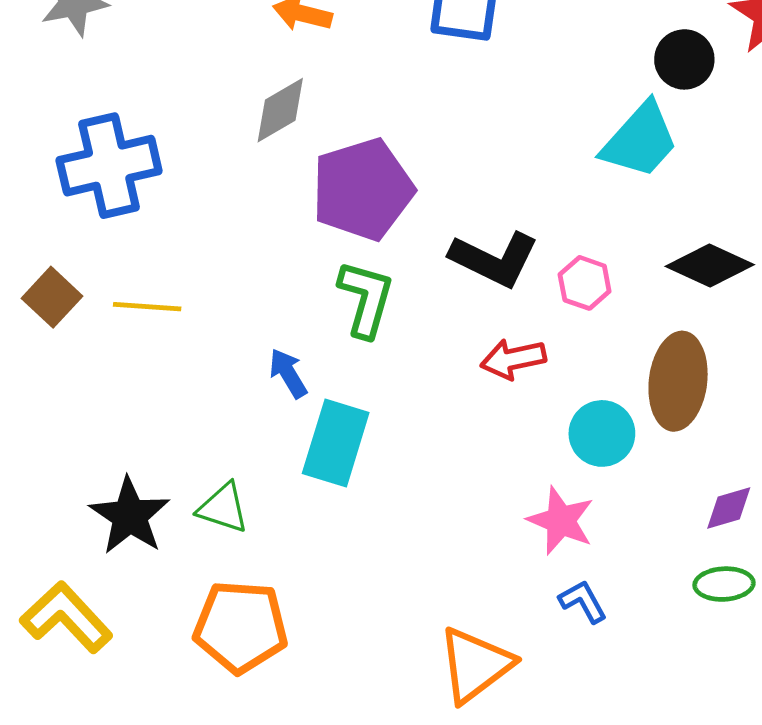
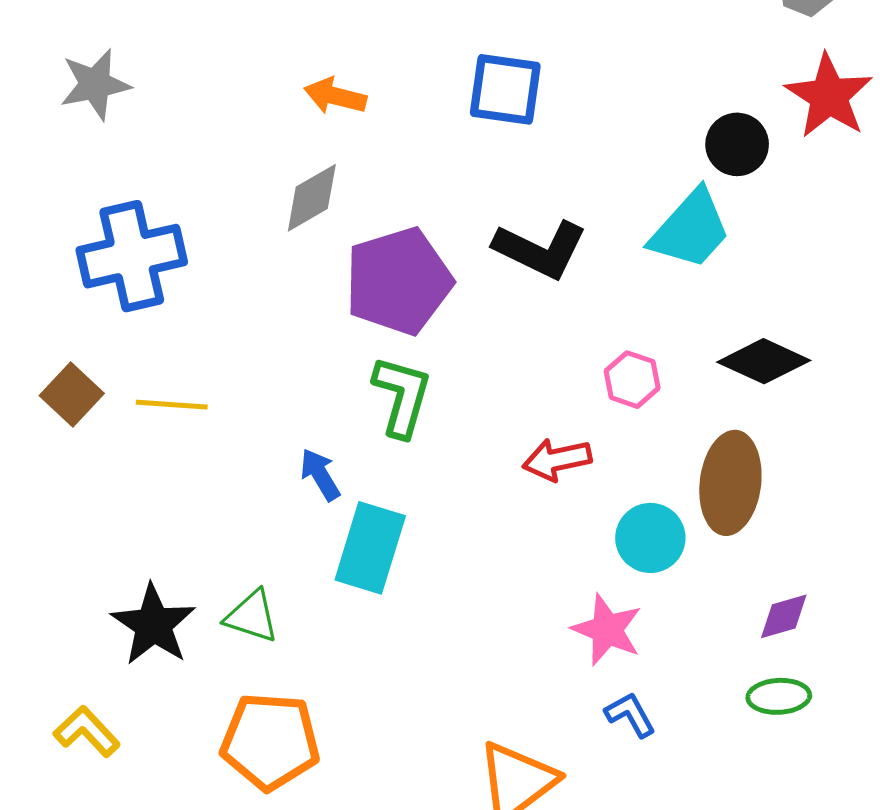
black L-shape: (494, 259) -> (540, 249), moved
yellow L-shape: (66, 617) -> (87, 731), size x0.7

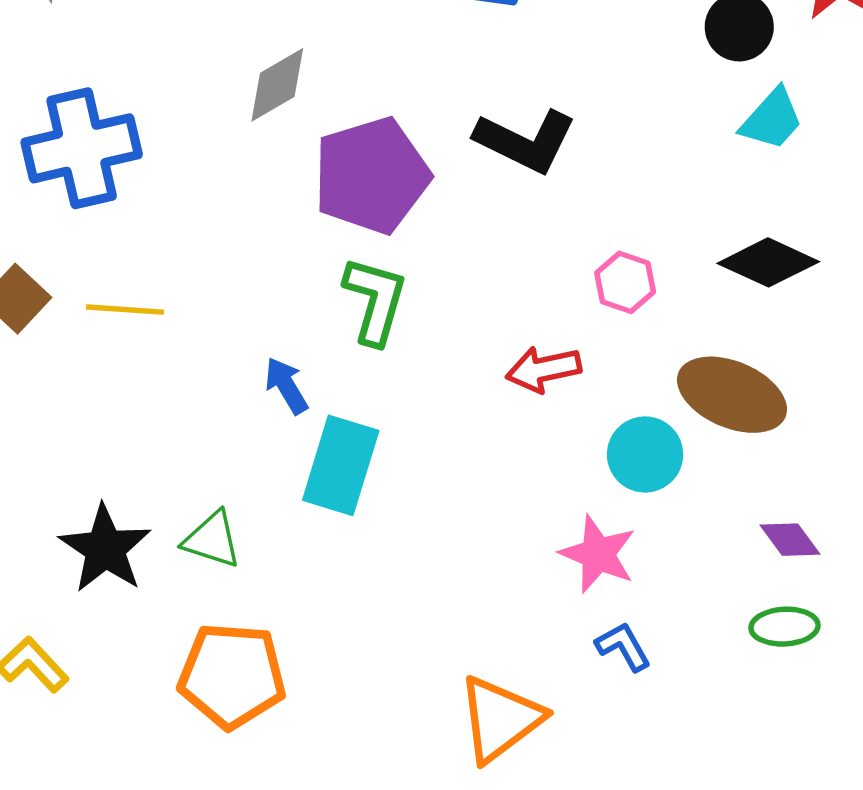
cyan trapezoid: (690, 229) -> (772, 119), moved, size x0.7
brown ellipse: (730, 483) -> (732, 395), turned -74
purple diamond: (784, 616) -> (790, 540), turned 70

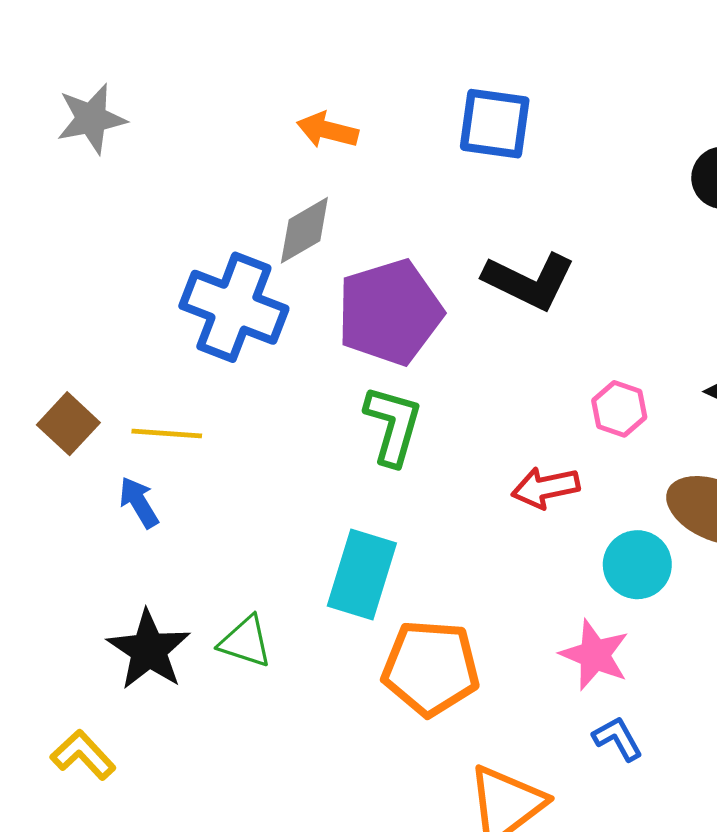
blue cross: (82, 148) -> (234, 307), moved, turned 34
blue arrow: (286, 386) -> (139, 502), moved
orange pentagon: (232, 676) -> (431, 668), moved

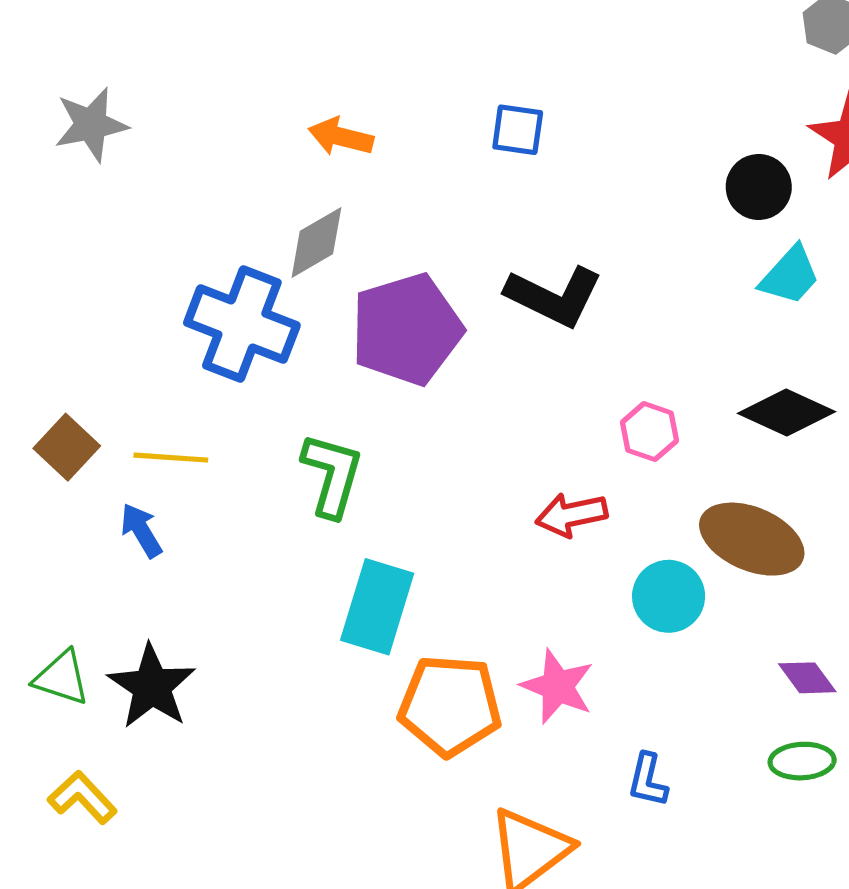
blue square: (495, 124) -> (518, 130), size x0.7
green L-shape: (393, 425) -> (332, 475), moved
green triangle: (245, 642) -> (62, 678), moved
pink star: (595, 655) -> (558, 686), moved
blue L-shape: (618, 738) -> (648, 780), turned -138

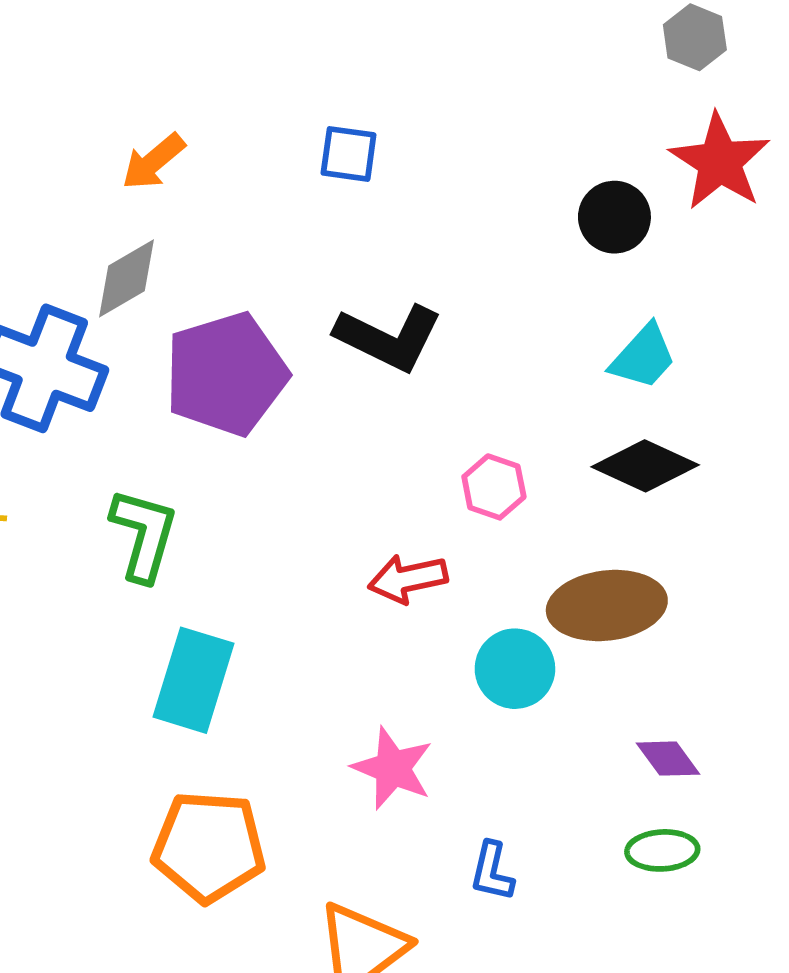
orange arrow: (341, 137) -> (153, 162), turned -54
cyan trapezoid: (790, 275) -> (643, 357), moved
brown ellipse: (752, 539) -> (607, 606), turned -30
orange pentagon: (450, 706) -> (209, 847), moved

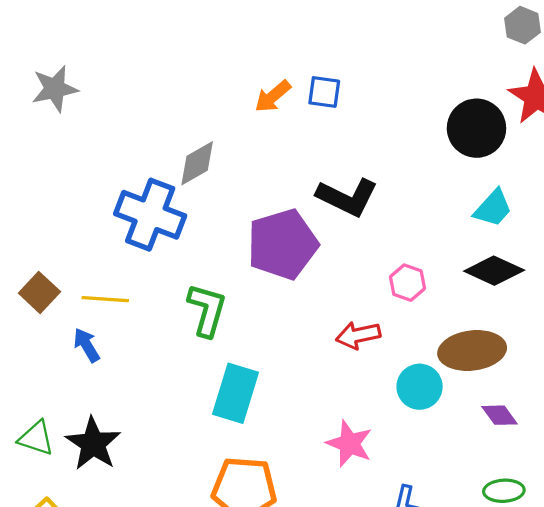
orange arrow: (153, 162) -> (273, 96), moved
black circle: (614, 217) -> (476, 128), size x1.4
purple pentagon: (226, 374) -> (283, 244), moved
purple diamond: (668, 759) -> (499, 415), moved

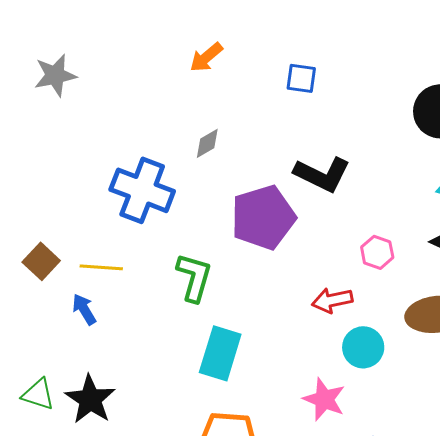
orange arrow: (273, 96) -> (206, 57), moved
gray diamond: (197, 163) -> (207, 143), moved, size x0.7
cyan circle: (420, 387) -> (363, 347), moved

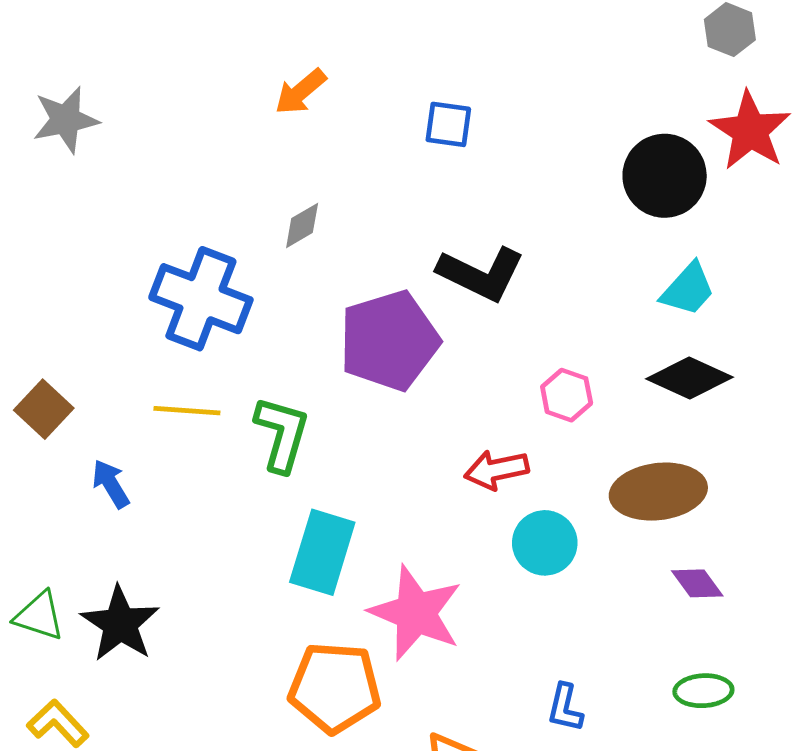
yellow line: (101, 267) -> (187, 411), moved
pink star: (324, 399) -> (416, 613), moved, size x1.4

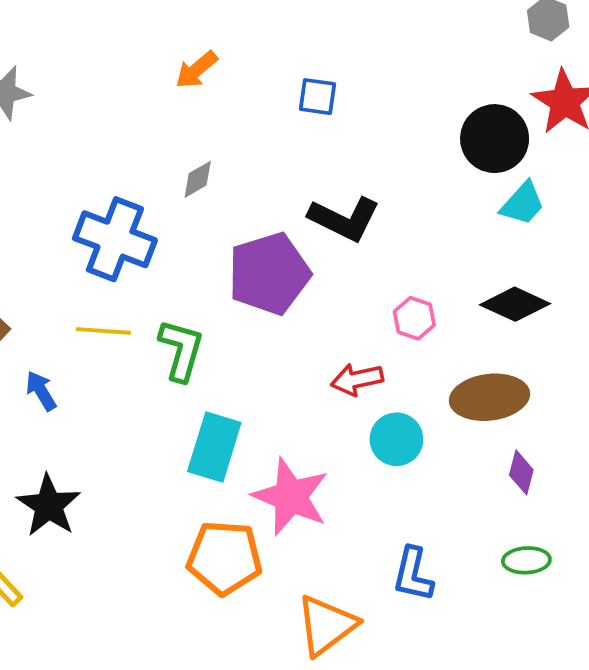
cyan trapezoid: (688, 289) -> (523, 204), moved
purple diamond: (697, 583) -> (521, 472), turned 51
blue L-shape: (565, 708) -> (413, 574), size x1.4

